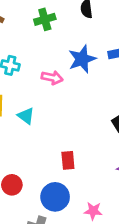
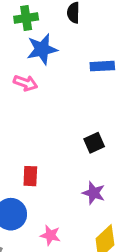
blue star: (82, 59) -> (42, 49), moved

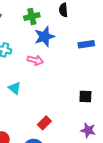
black square: (94, 143) -> (85, 96), turned 32
red rectangle: (30, 176) -> (44, 123), turned 48

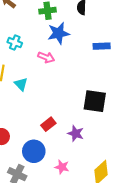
black square: (85, 96) -> (95, 101), size x1.6
purple star: (88, 130) -> (76, 133), moved

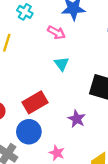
cyan triangle: (21, 84) -> (62, 64), moved
red rectangle: (48, 124) -> (35, 102), moved, size x1.5

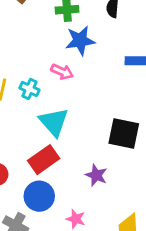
cyan cross: (25, 12) -> (29, 89), moved
cyan triangle: (62, 64) -> (54, 122), moved, size x1.6

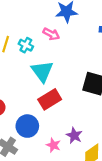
red rectangle: (44, 160) -> (50, 99), moved
purple star: (96, 175) -> (74, 135), moved

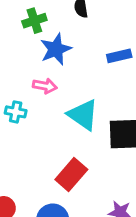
cyan triangle: (42, 71) -> (83, 115), moved

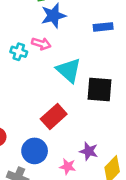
cyan cross: (16, 112) -> (19, 52), moved

